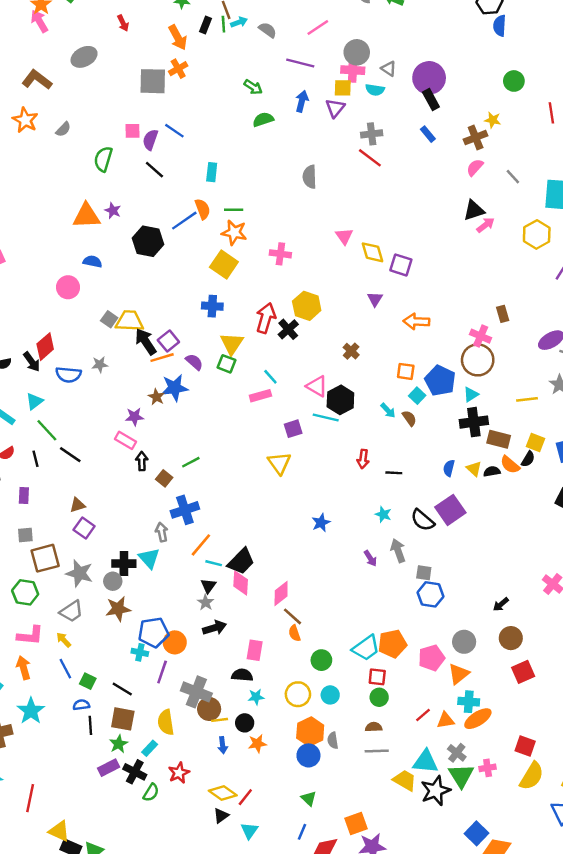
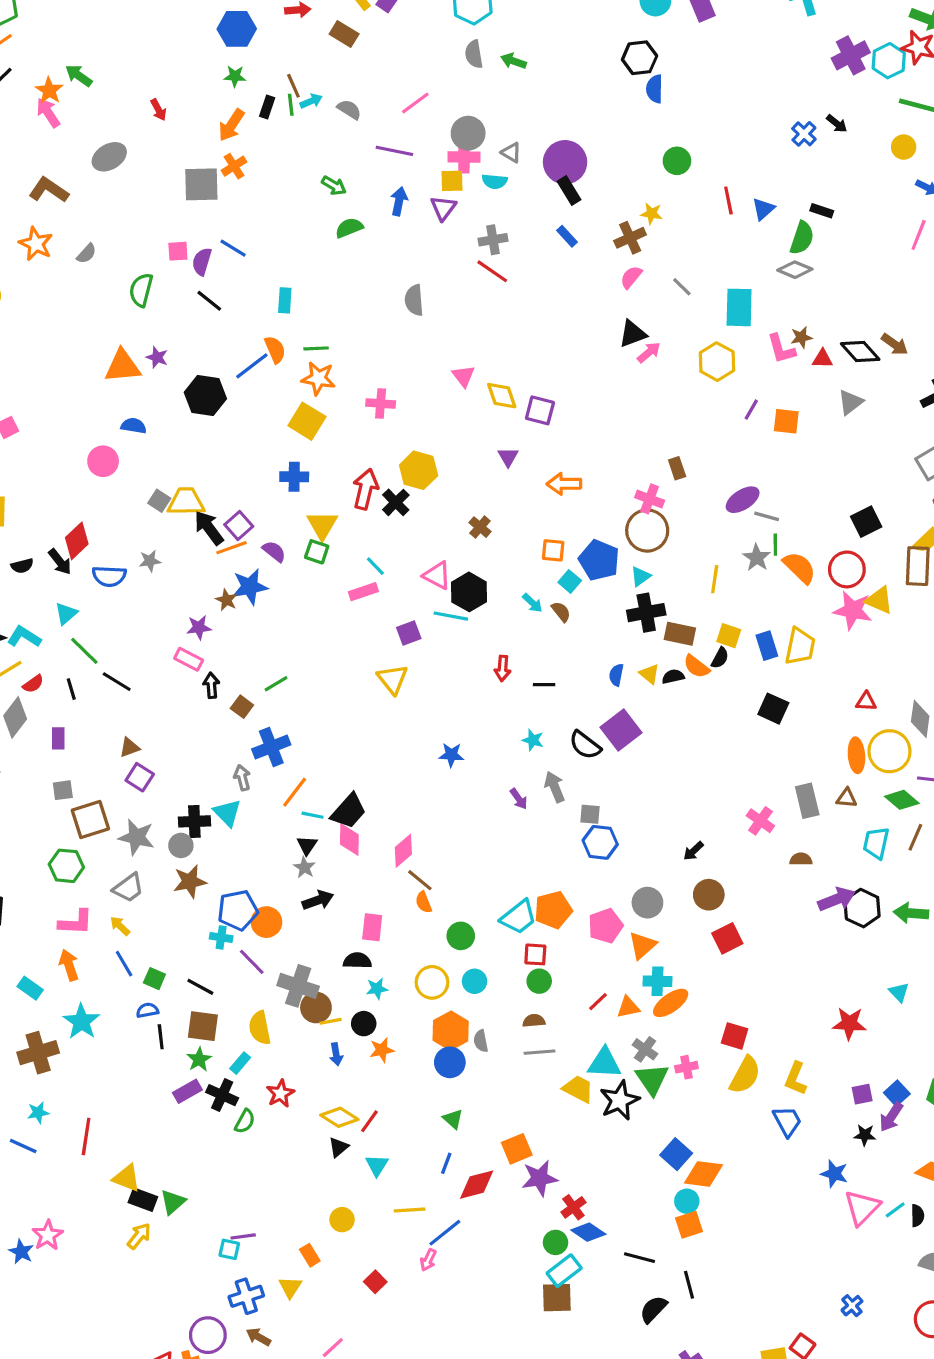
orange arrow: (178, 37) -> (231, 125), turned 65
yellow line: (527, 399) -> (715, 579), turned -72
blue star: (321, 523) -> (451, 755), turned 30
purple line: (162, 672) -> (252, 962), turned -60

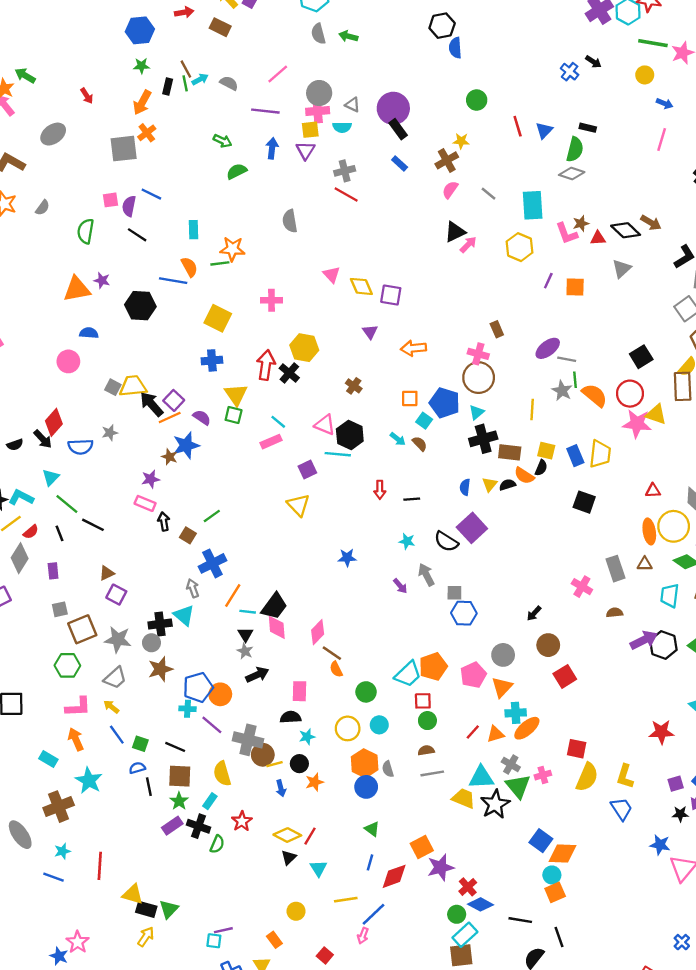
blue line: (252, 366) -> (173, 281), turned 52
orange star: (318, 378) -> (232, 249), moved
yellow triangle: (649, 674) -> (490, 484), turned 35

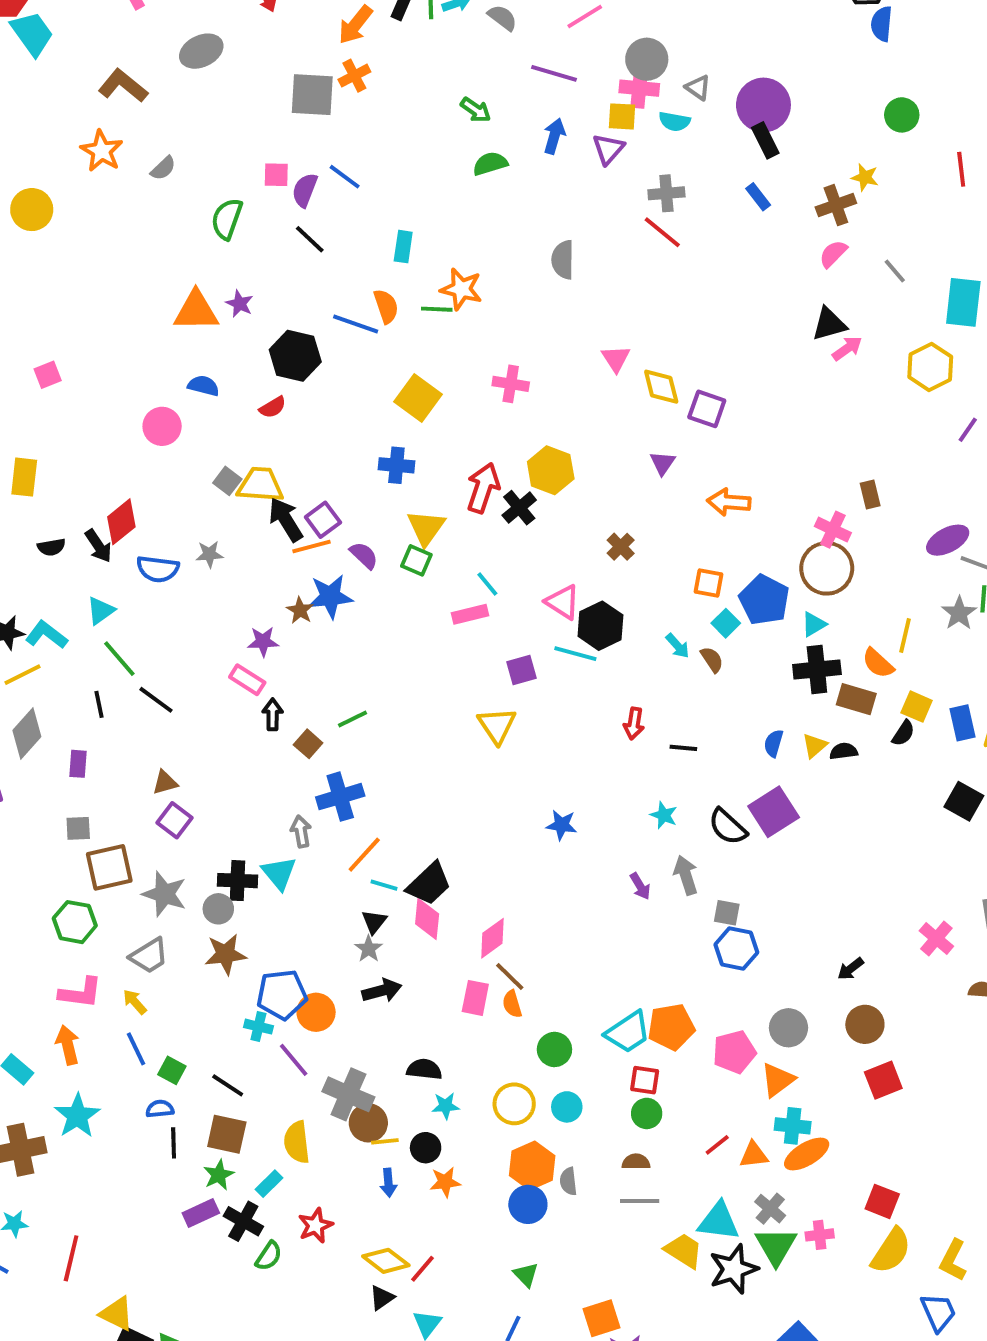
orange semicircle: (524, 476) -> (878, 663), moved
red semicircle: (31, 532) -> (273, 407), moved
pink rectangle: (299, 691) -> (475, 998), moved

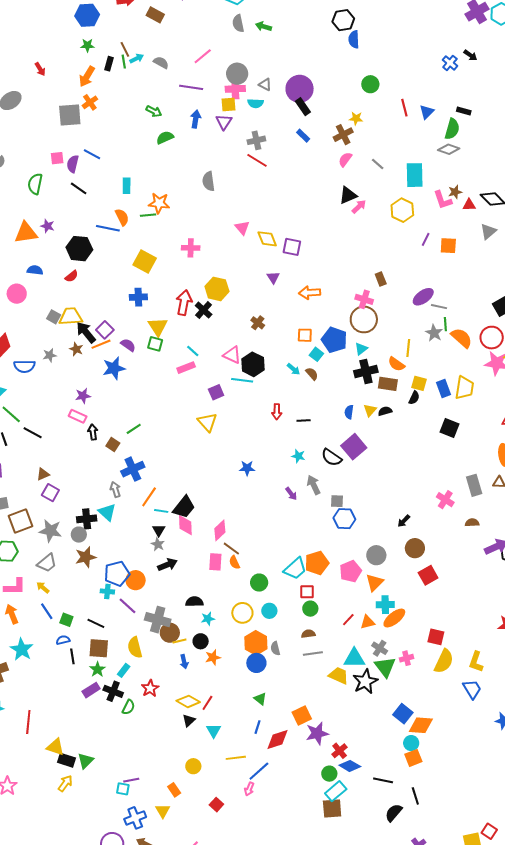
brown star: (300, 610) -> (76, 349), moved

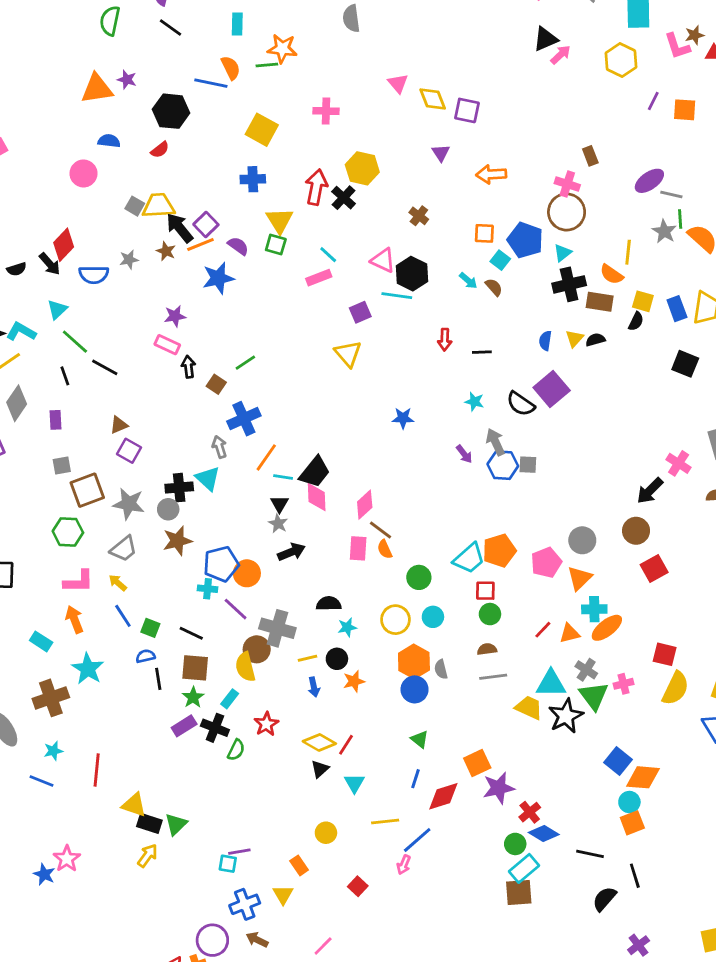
blue hexagon: (344, 519) -> (503, 465), moved
black arrow: (404, 521) -> (650, 491), moved, size x1.5
brown circle: (170, 633) -> (257, 649), moved

